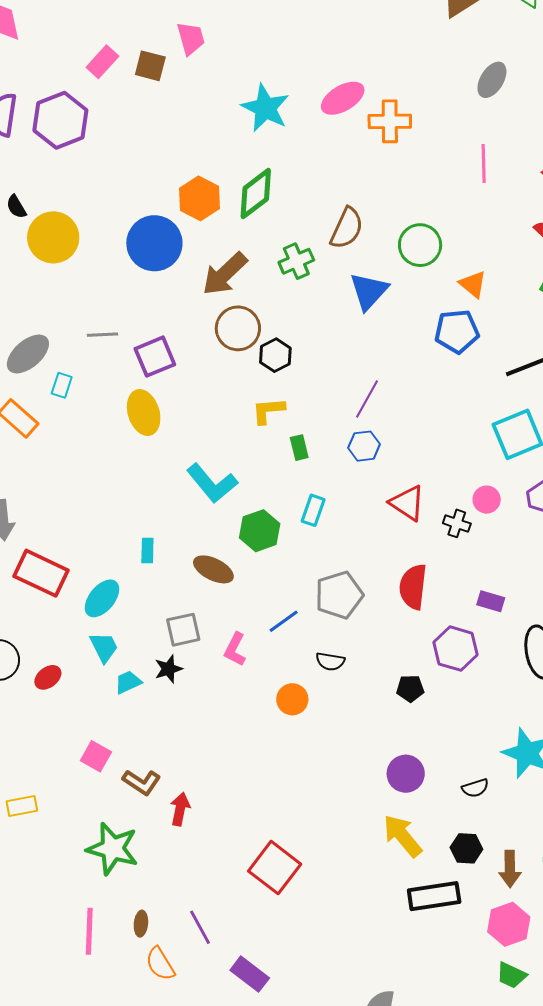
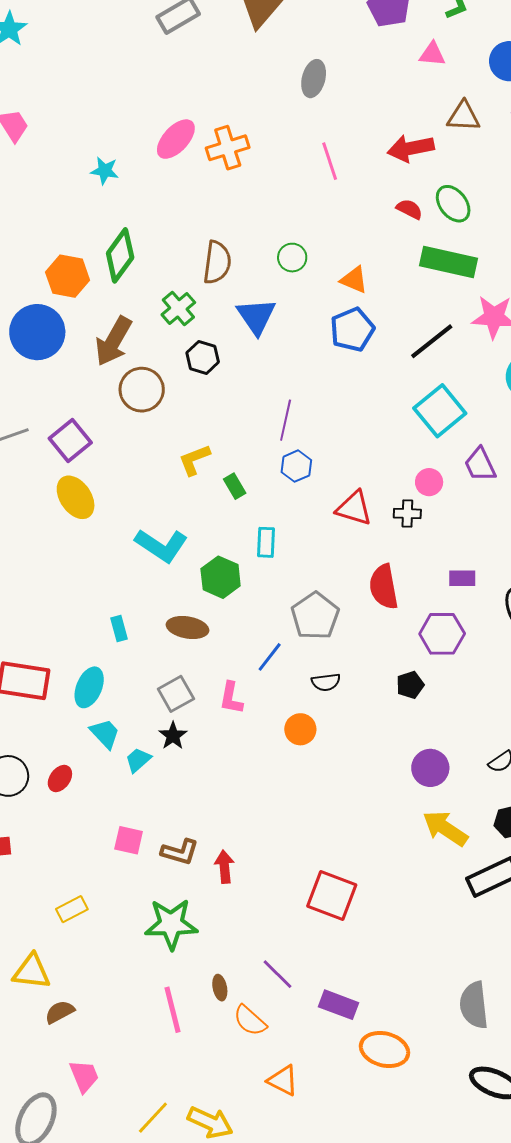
cyan star: (265, 108) -> (105, 171), size x0.6
green circle: (420, 245) -> (292, 258), size x0.7
black hexagon: (275, 355) -> (203, 357), moved

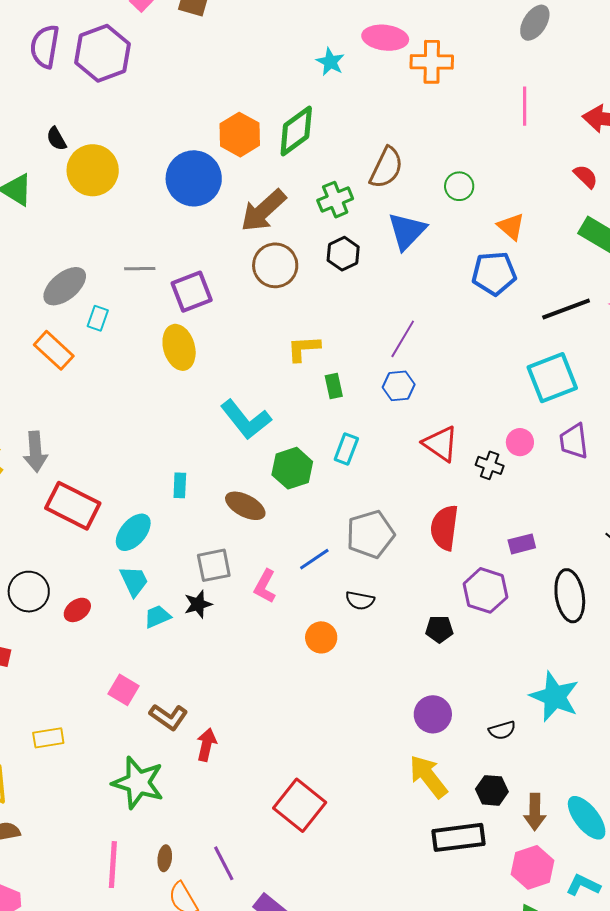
pink ellipse: (176, 139) -> (385, 38), turned 36
cyan star: (105, 171) -> (330, 62), moved
purple rectangle: (462, 578) -> (522, 544), turned -32

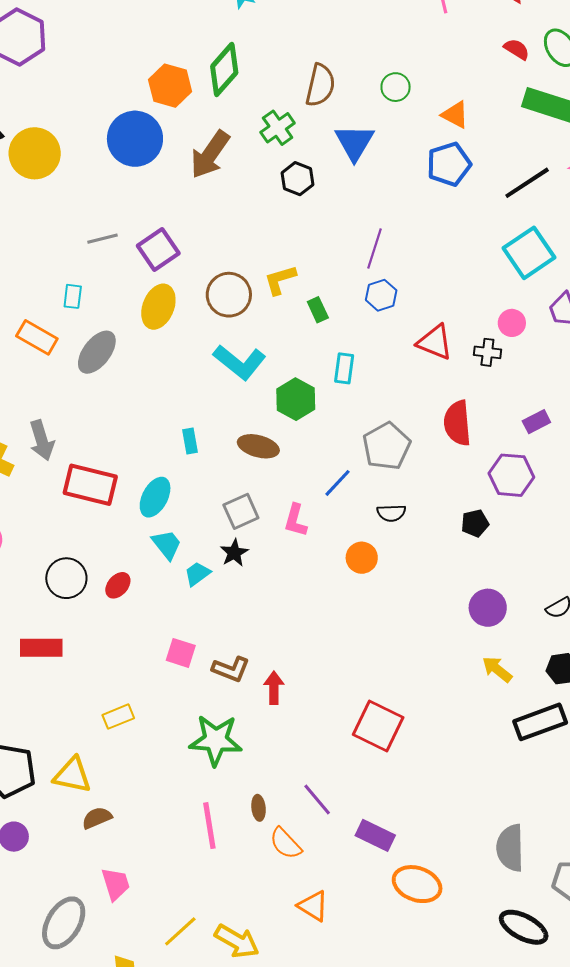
brown circle: (275, 265) -> (229, 295), moved
gray ellipse: (65, 286) -> (97, 352), moved
yellow ellipse: (179, 347) -> (158, 307), turned 51
yellow arrow: (428, 776) -> (497, 669), size x0.7

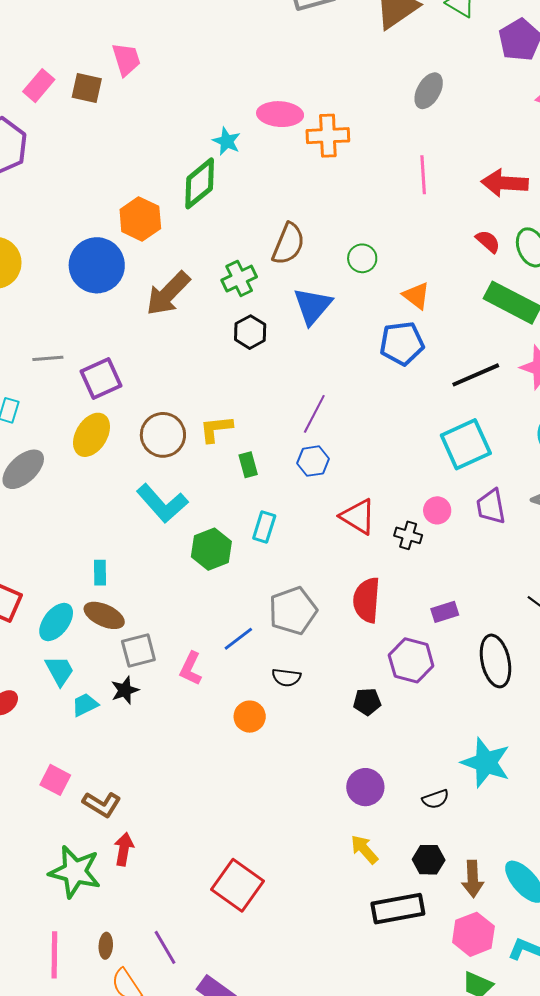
green diamond: (224, 70) -> (200, 183), moved
brown ellipse: (258, 446) -> (104, 615), moved
red arrow: (274, 688) -> (124, 849), moved

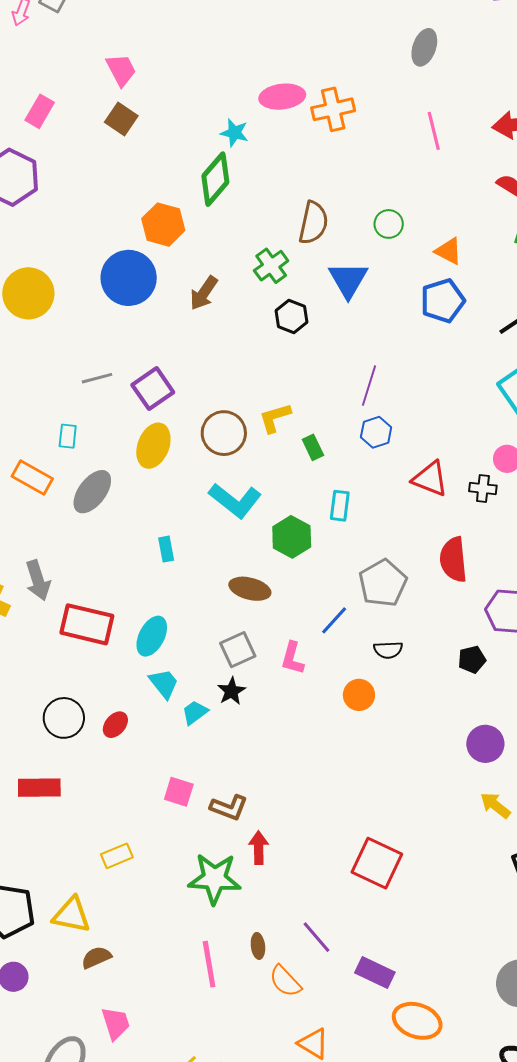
brown square: (87, 88) -> (121, 119), moved, turned 32
brown arrow: (168, 294) -> (204, 293), size x0.7
cyan rectangle: (100, 573) -> (166, 549), moved
brown ellipse: (104, 615) -> (250, 589), moved

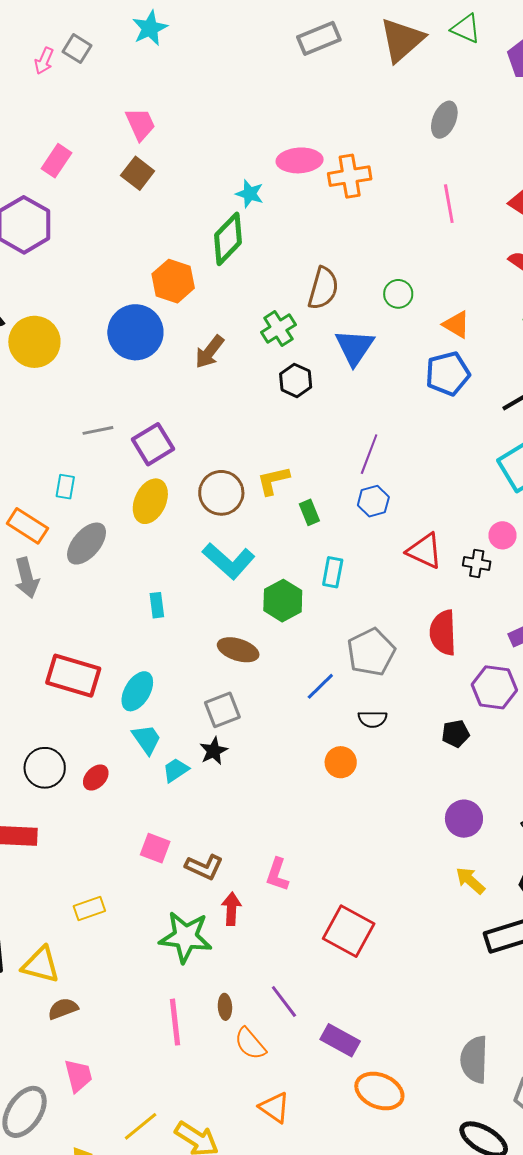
gray arrow: (38, 580) -> (27, 578), moved
pink L-shape: (292, 658) -> (277, 875), moved

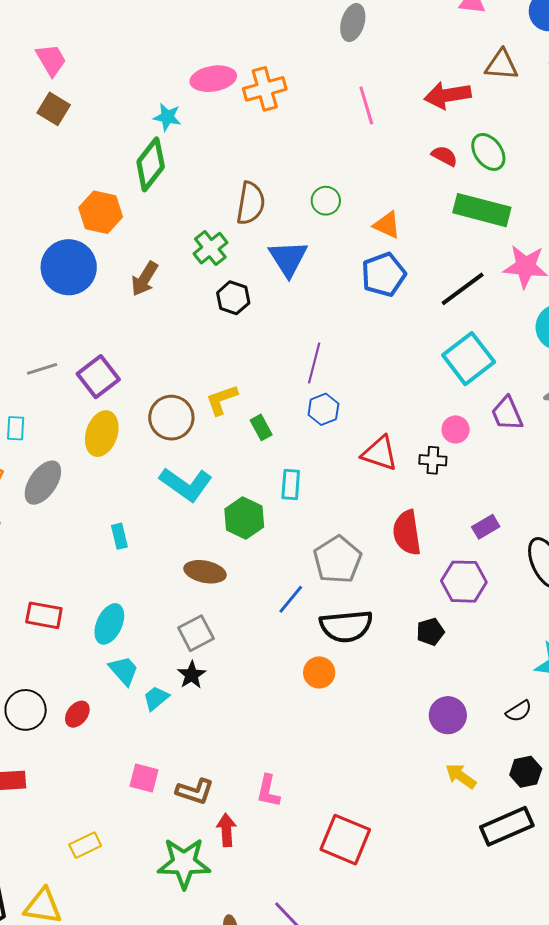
red rectangle: (73, 676) -> (44, 615), size x0.7
black semicircle: (372, 719) -> (346, 626), size x1.8

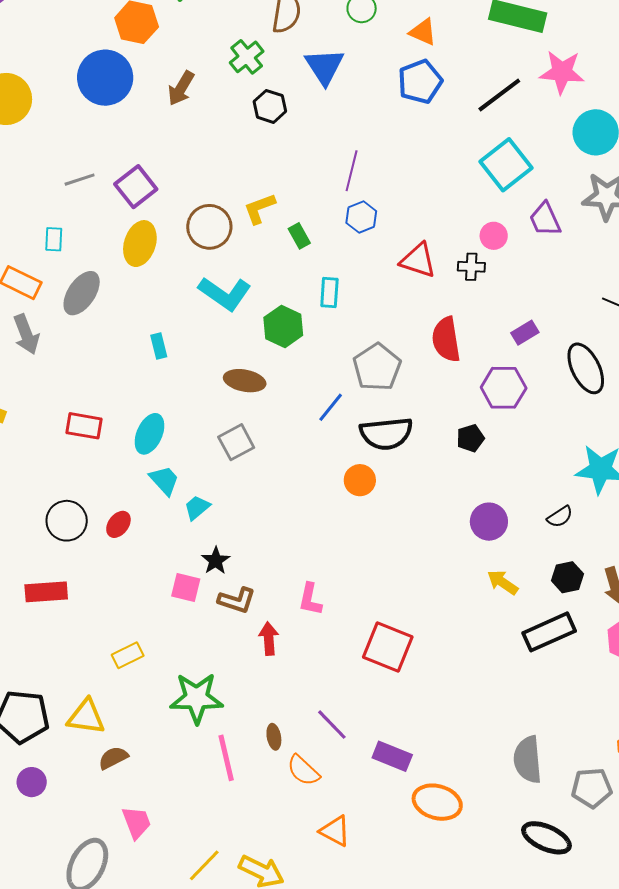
black star: (192, 675) -> (216, 561), moved
green star: (184, 863) -> (197, 698), moved

